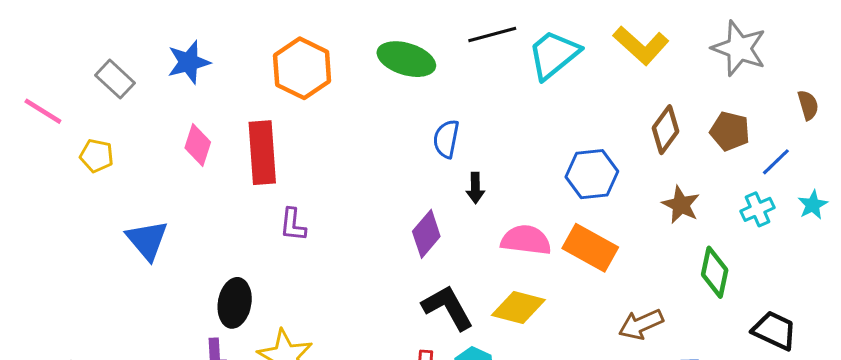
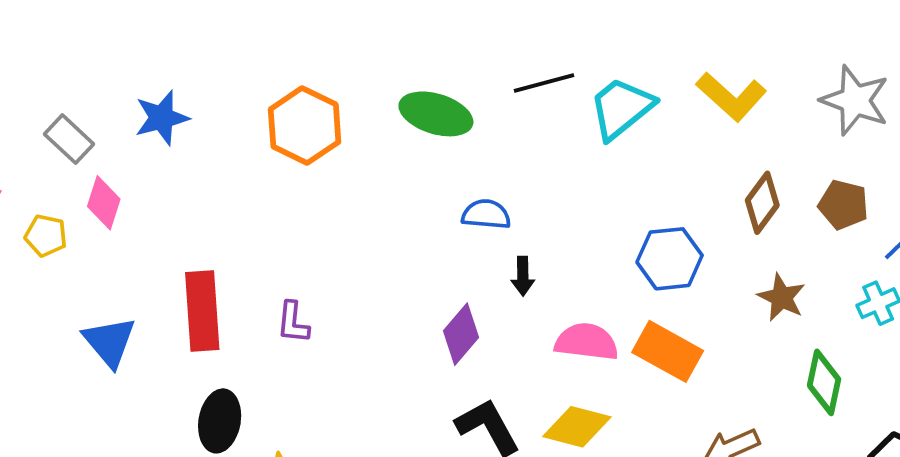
blue semicircle: (446, 139) -> (486, 214), turned 84
pink diamond: (198, 145) -> (104, 203), moved
red rectangle: (262, 153) -> (202, 311), moved

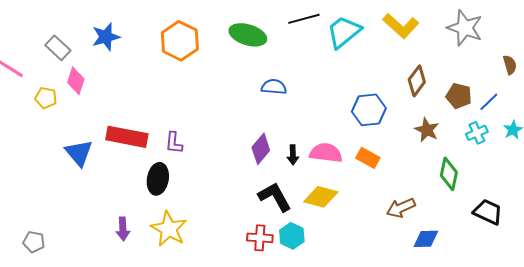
brown pentagon: (843, 205) -> (459, 96), moved
black arrow: (523, 276) -> (293, 155), moved
red rectangle: (202, 311) -> (127, 137), turned -75
orange rectangle: (668, 351) -> (368, 158), size x0.7
black ellipse: (220, 421) -> (158, 179), moved

